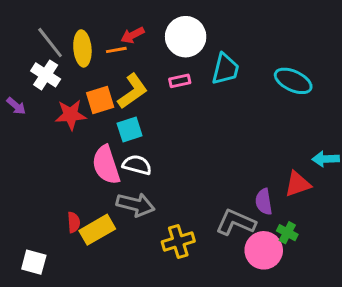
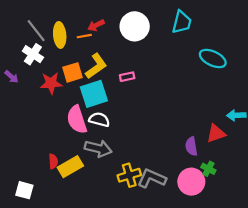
cyan trapezoid: (225, 69) -> (182, 22), moved
pink rectangle: (180, 81) -> (127, 77), moved
cyan square: (130, 130) -> (94, 94), size x1.5
gray L-shape: (236, 222) -> (152, 178), moved

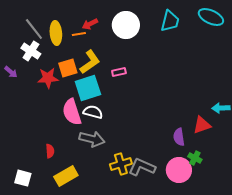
cyan ellipse: (213, 59) -> (211, 17), moved
yellow rectangle: (70, 167) -> (66, 176), moved

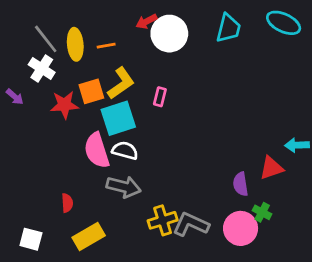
red arrow: (90, 24) -> (146, 21), moved
pink rectangle: (119, 72) -> (160, 97), turned -64

